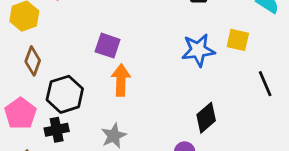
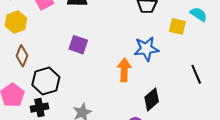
yellow square: (238, 40) -> (177, 26), moved
orange arrow: (121, 80) -> (124, 70), moved

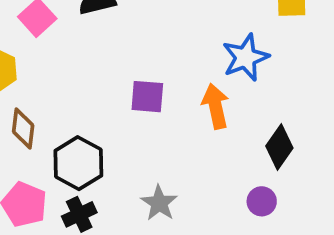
purple square: (78, 45) -> (147, 97), moved

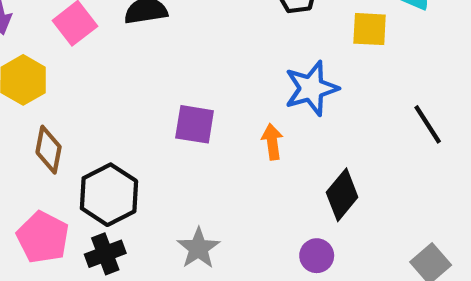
orange arrow: (215, 106) -> (272, 142), size x0.7

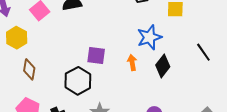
black hexagon: (109, 195) -> (78, 81), moved
black diamond: (342, 195) -> (163, 66), moved

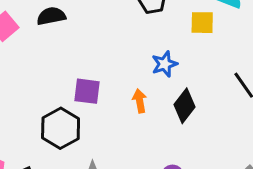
blue star: (149, 37) -> (165, 64), size x0.7

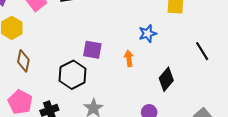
black diamond: (184, 106) -> (166, 79), moved

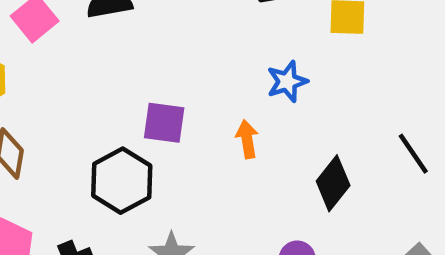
black line: (202, 51) -> (413, 154), moved

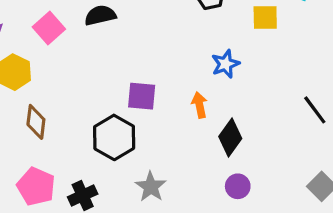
black diamond: (333, 183) -> (230, 137), moved

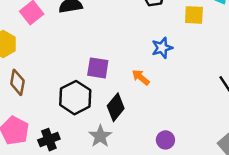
orange arrow: (199, 105) -> (141, 77), turned -42
black diamond: (230, 137) -> (116, 107), moved

